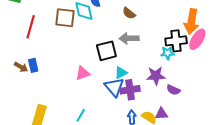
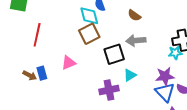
brown square: (65, 18) -> (89, 34), moved, turned -30
pink triangle: (83, 73) -> (69, 63), moved
blue triangle: (114, 87) -> (165, 92), moved
purple cross: (130, 90) -> (109, 90), moved

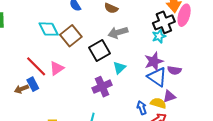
cyan diamond: (89, 16) -> (49, 29), moved
red line: (37, 35) -> (36, 66), moved, turned -45
brown arrow: (30, 75) -> (21, 89), turned 144

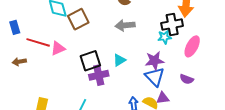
pink ellipse: (184, 15) -> (192, 46), moved
black square: (99, 51) -> (90, 61), moved
red line: (36, 66) -> (38, 42), turned -40
purple semicircle: (174, 70) -> (187, 79), moved
blue rectangle: (33, 84) -> (15, 27), moved

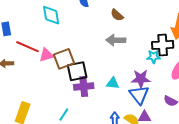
brown square: (78, 19) -> (64, 59), moved
cyan triangle: (119, 60) -> (113, 83), moved, turned 32

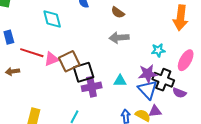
black cross: (163, 45) -> (163, 80), moved, turned 30

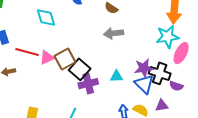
cyan star: (158, 50) -> (168, 37), moved, size x1.6
black square: (84, 72) -> (80, 69), turned -30
purple triangle: (155, 111) -> (162, 106), moved

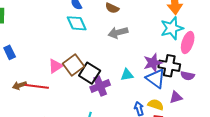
cyan diamond: (46, 17) -> (77, 23), moved
red line: (27, 52) -> (37, 86), moved

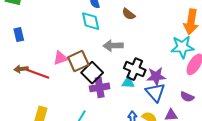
gray arrow: (118, 33) -> (113, 46), moved
black cross: (169, 66) -> (135, 69), moved

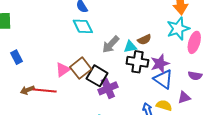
brown semicircle: (129, 14) -> (144, 40), moved, turned -48
gray arrow: (113, 46) -> (111, 44), turned -30
cyan triangle: (128, 82) -> (130, 47), moved

